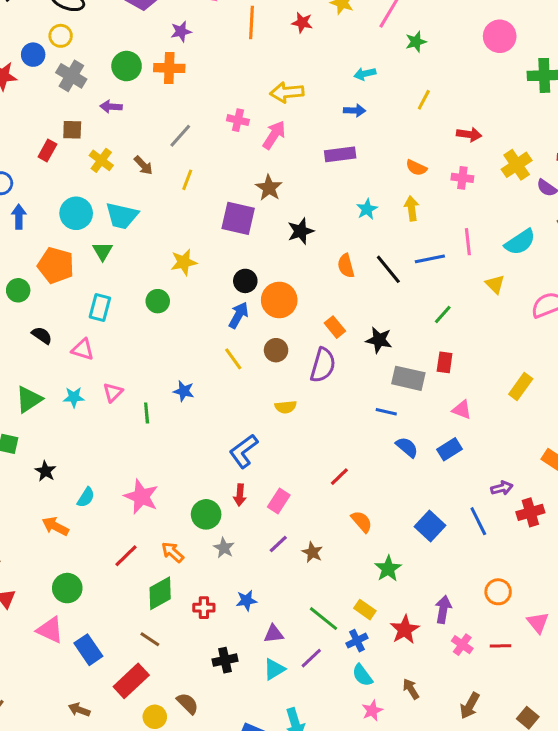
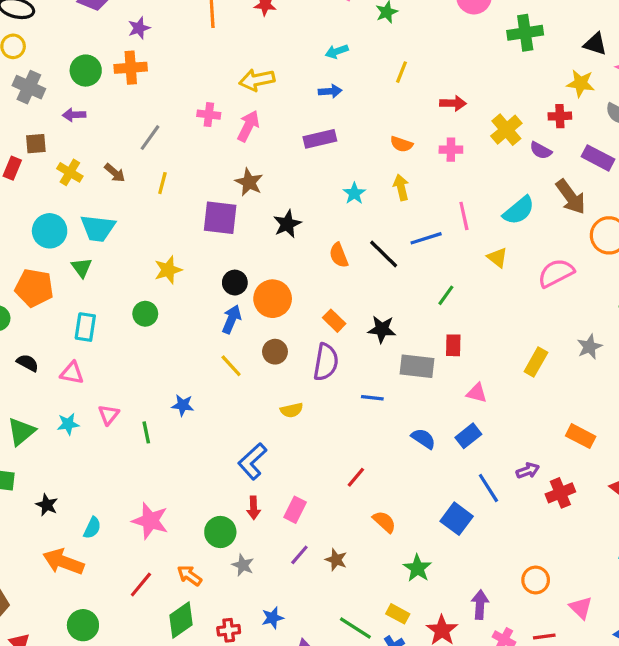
blue line: (386, 412) -> (372, 398), moved
blue line: (478, 521) -> (488, 488), moved
orange arrow: (55, 526) -> (63, 562), size x1.4

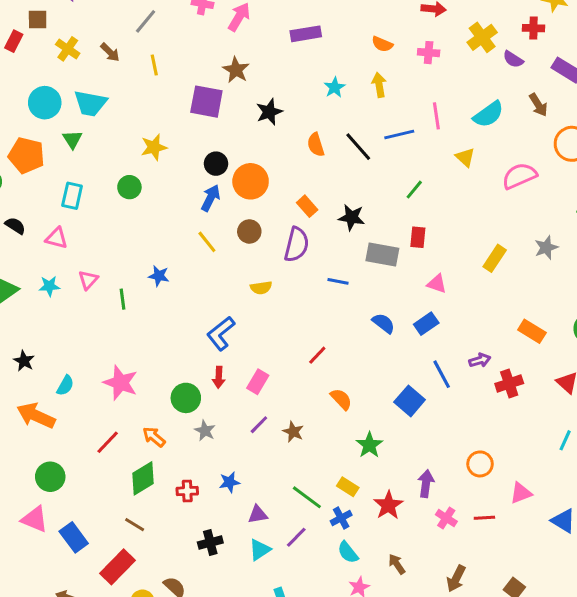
yellow line: (162, 183) -> (154, 65), turned -30
brown arrow: (571, 197) -> (538, 105), size x0.7
pink triangle: (581, 608) -> (521, 493), turned 50

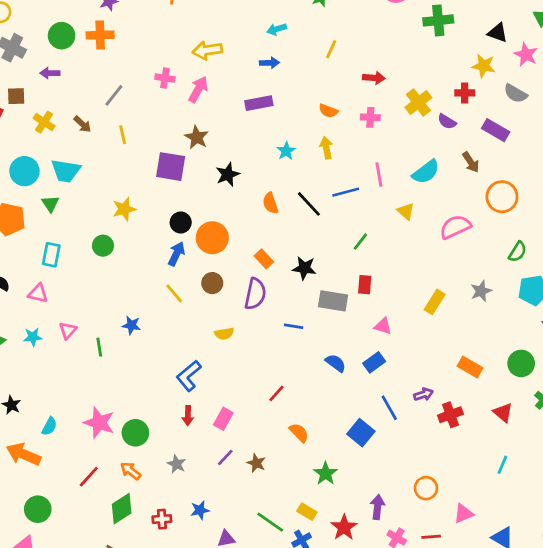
green circle: (186, 398) -> (135, 433), moved

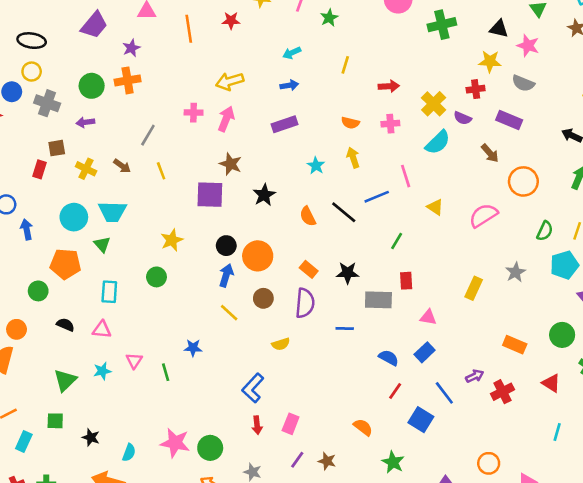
cyan semicircle: (426, 172) -> (438, 142), moved
red line: (276, 393) -> (395, 391), moved

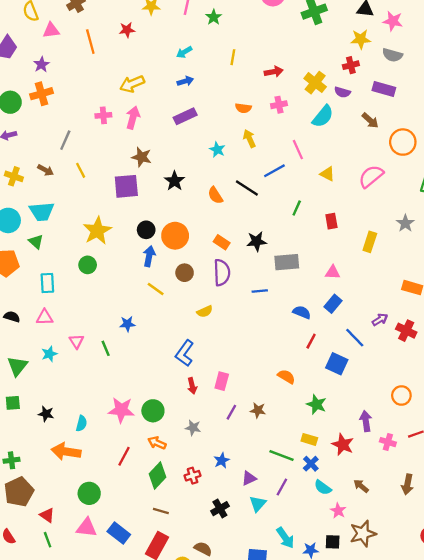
yellow star: (172, 240) -> (97, 231), size x1.4
red rectangle: (406, 281) -> (331, 221), moved
red cross: (502, 392) -> (406, 331), turned -30

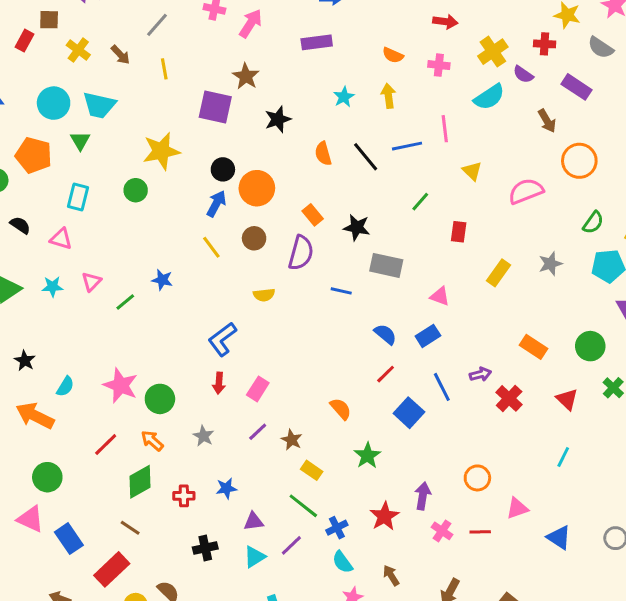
green line: (106, 348) -> (125, 302), turned 56
yellow rectangle: (309, 439) -> (312, 470), moved

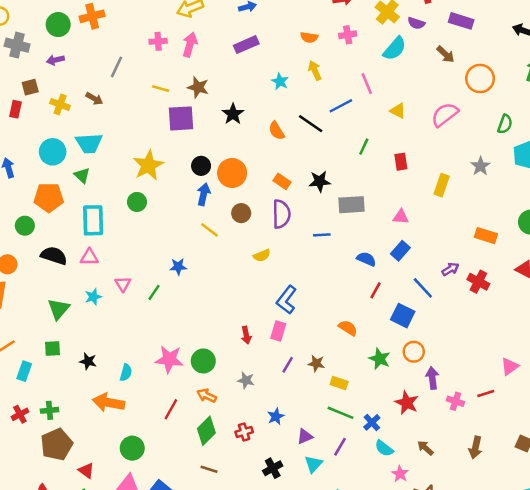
yellow line: (164, 69) -> (161, 89), moved, turned -49
cyan rectangle: (78, 197) -> (93, 220), size x1.4
black semicircle: (20, 225) -> (54, 256), size x1.5
blue L-shape: (222, 339) -> (287, 300), moved
orange circle: (477, 478) -> (414, 352), moved

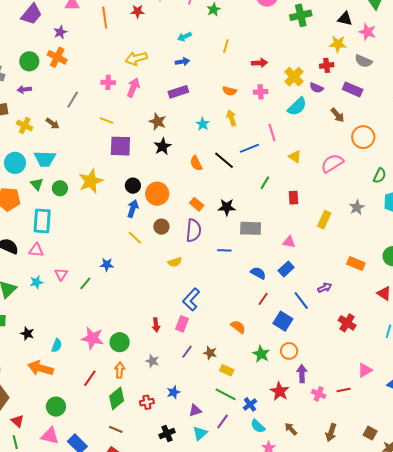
orange cross: (92, 16) -> (57, 57), turned 36
brown star: (198, 87) -> (158, 122), moved
green circle: (137, 202) -> (60, 188), moved
red cross: (478, 282) -> (347, 323), moved
orange arrow: (207, 396) -> (120, 370), turned 63

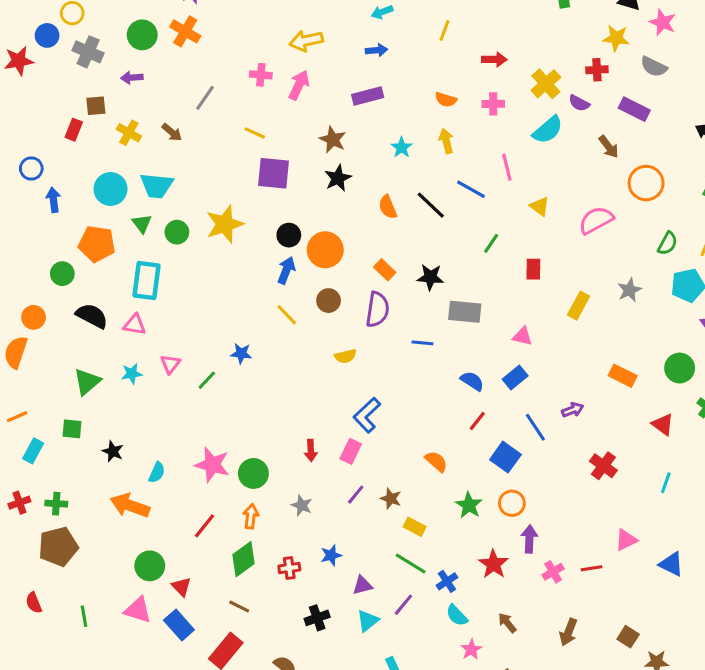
blue line: (250, 148) -> (471, 189), turned 48
pink cross: (319, 394) -> (553, 572), turned 32
red triangle: (17, 421) -> (181, 587), moved

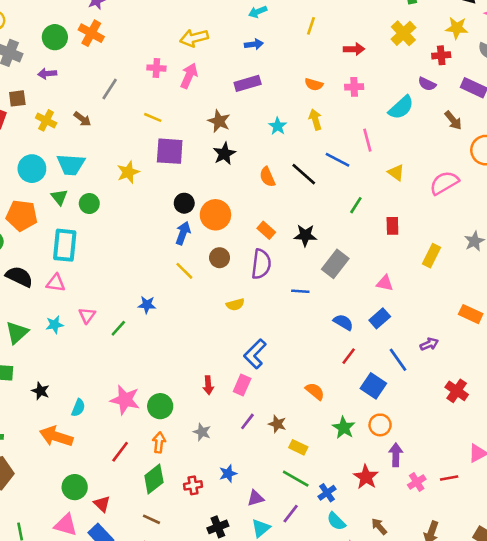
yellow cross: (546, 84) -> (403, 33), moved
yellow star: (225, 224) -> (128, 172), moved, size x0.7
gray rectangle: (465, 312) -> (335, 264), turned -56

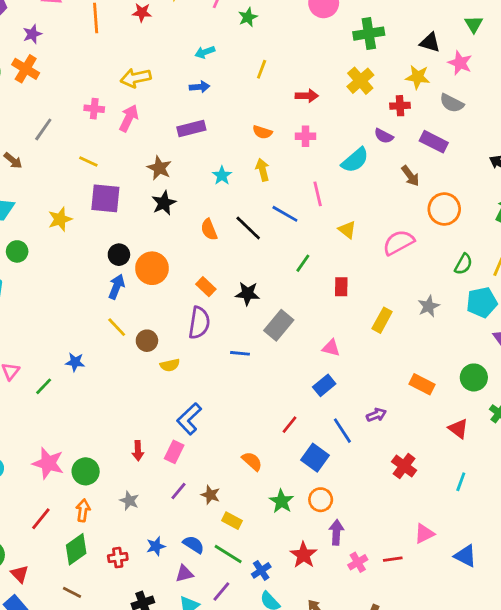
brown circle: (220, 258) -> (147, 341), moved
blue semicircle: (343, 322) -> (194, 545), moved

